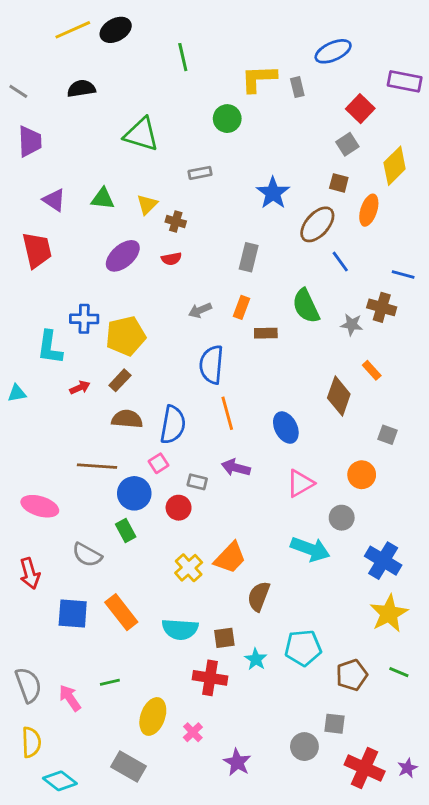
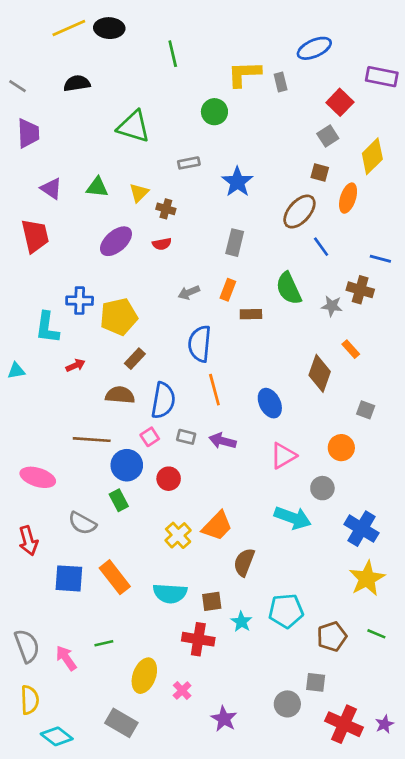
black ellipse: (116, 30) -> (109, 28), turned 32
blue star: (273, 193) -> (237, 182), moved
brown rectangle: (120, 380) -> (135, 359), moved
gray rectangle: (197, 482) -> (186, 437), moved

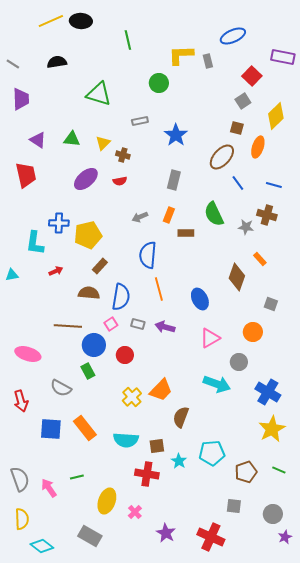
blue line: (380, 259) -> (274, 185), moved
gray circle: (287, 704) -> (273, 514), moved
red cross: (344, 724) -> (211, 537), moved

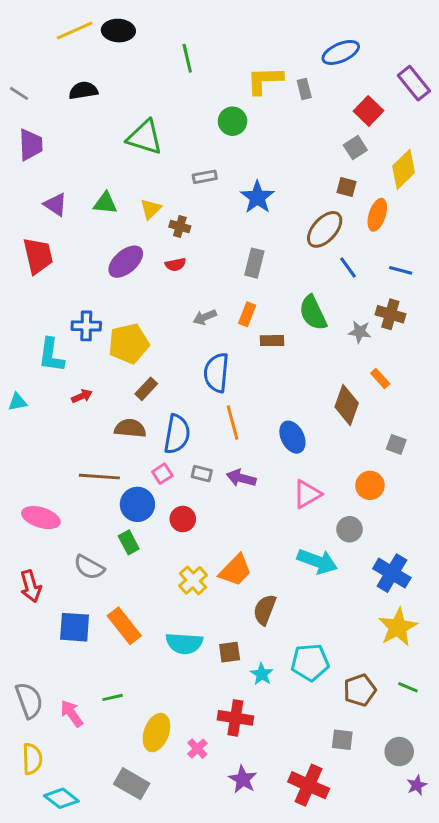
purple rectangle: (283, 57) -> (414, 83), turned 40
red cross: (147, 474) -> (235, 718), moved

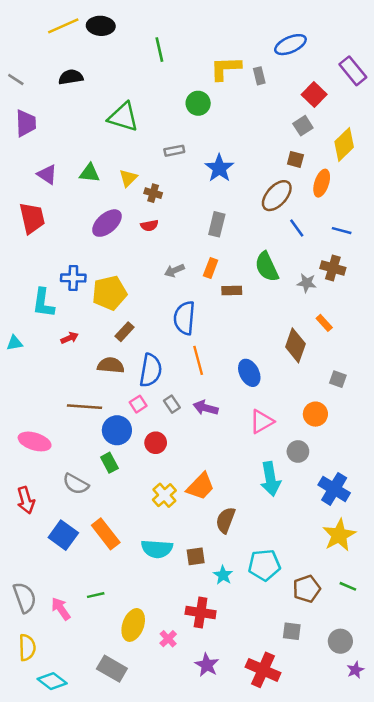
gray rectangle: (202, 474) -> (172, 404), turned 42
cyan arrow: (317, 561) -> (270, 479), turned 60
blue square: (75, 627) -> (63, 535), turned 32

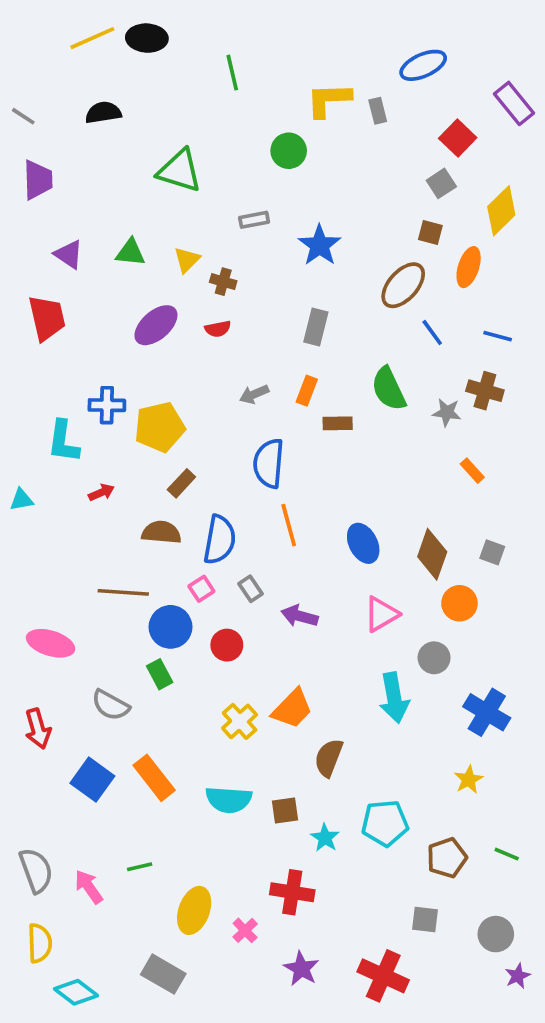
brown diamond: (295, 345) -> (432, 554), moved
purple arrow: (206, 408) -> (300, 616), moved
yellow star: (339, 535) -> (469, 780), moved, size x0.6

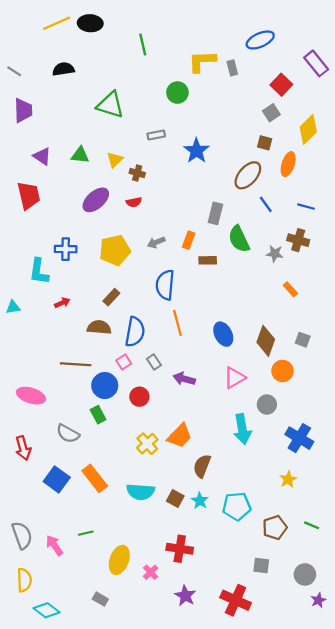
gray rectangle: (316, 327) -> (215, 213), moved
yellow pentagon: (160, 427) -> (115, 250), moved
brown square: (285, 810) -> (175, 498), turned 36
cyan star: (325, 838) -> (200, 501), moved
gray rectangle: (163, 974) -> (100, 599), size x0.6

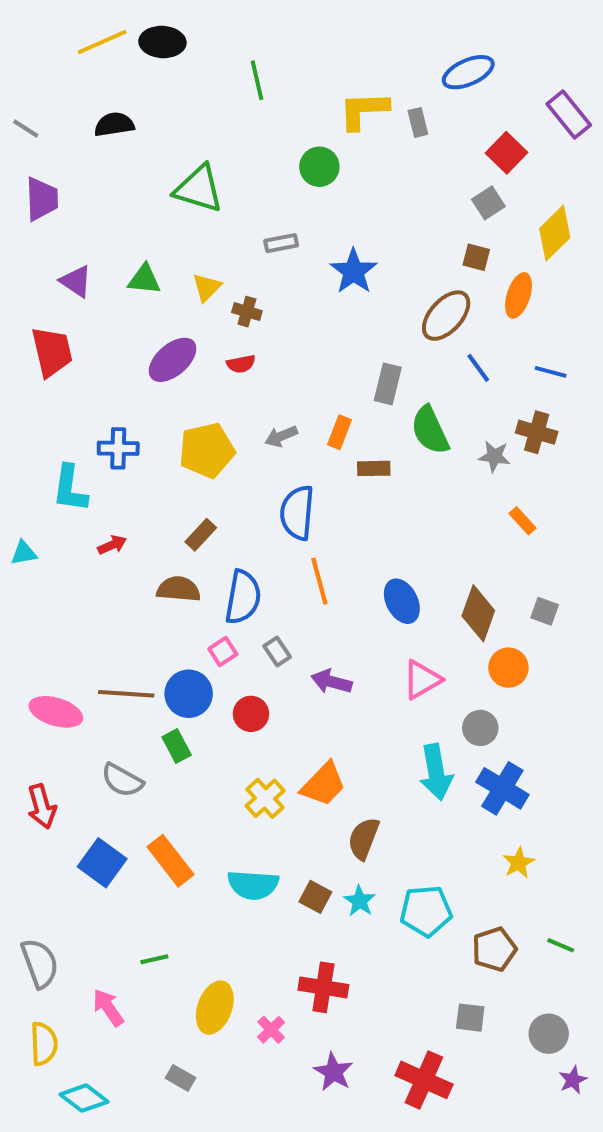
brown line: (76, 364) -> (126, 694), moved
blue cross: (299, 438) -> (502, 788), moved
pink arrow: (54, 545) -> (108, 1008), moved

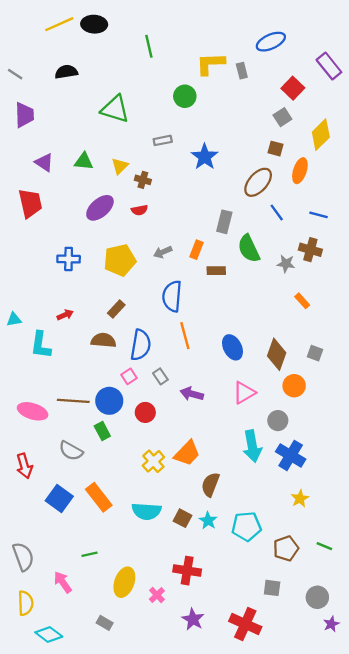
cyan L-shape: (70, 489) -> (41, 345), moved

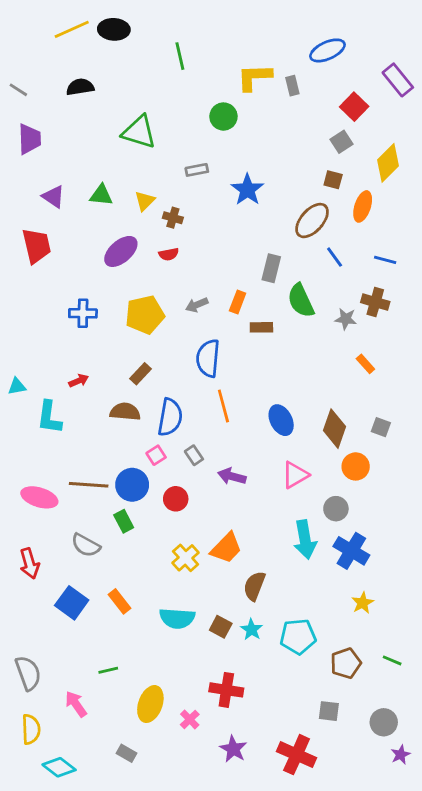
orange rectangle: (99, 497) -> (119, 601), size x0.7

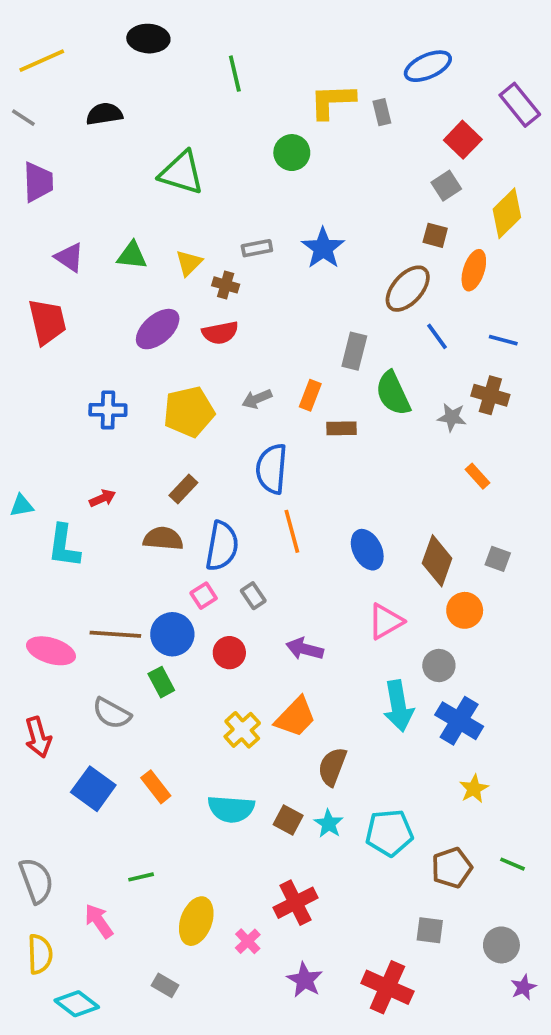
yellow line: (72, 29) -> (42, 61), moved
gray rectangle: (197, 170) -> (257, 248), moved
red semicircle: (169, 254) -> (220, 333), size x1.4
purple arrow: (232, 476) -> (305, 649), moved
red cross: (226, 690) -> (296, 903), turned -36

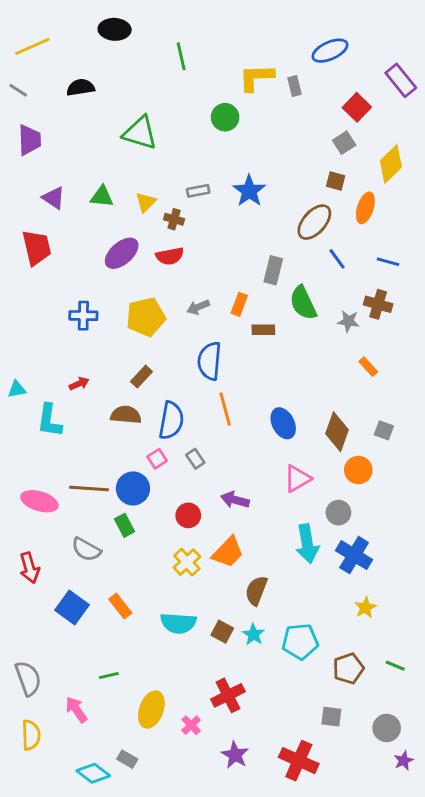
red circle: (229, 653) -> (188, 515), moved
cyan diamond: (77, 1004) -> (93, 773), moved

